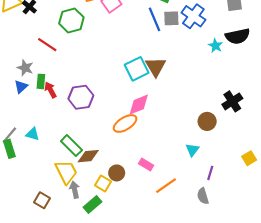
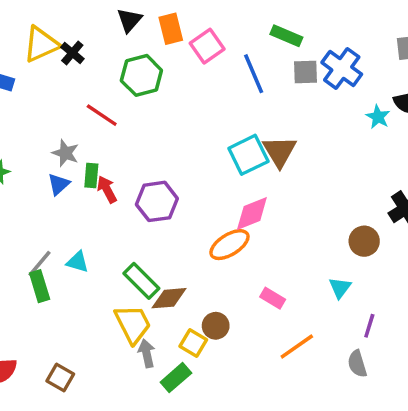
blue line: (155, 19) -> (254, 74), moved
pink rectangle: (146, 165) -> (273, 298), moved
brown square: (42, 200) -> (60, 378), moved

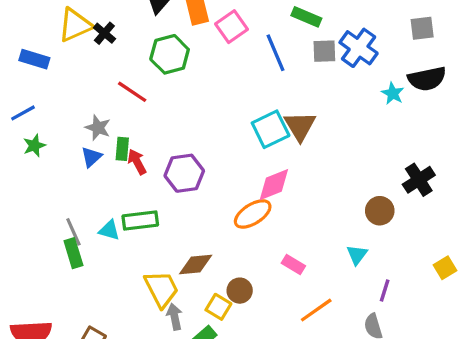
gray line: (40, 264) -> (73, 232), turned -64
green rectangle: (141, 281) -> (140, 220), moved, turned -52

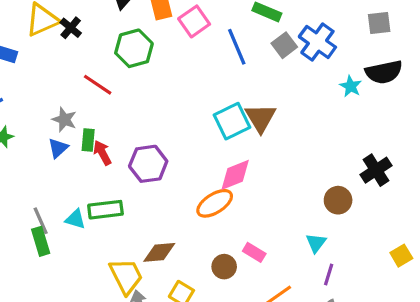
gray square: (324, 51) -> (284, 45), turned -35
brown circle: (240, 291) -> (224, 267), moved
purple line: (385, 291) -> (329, 275), moved

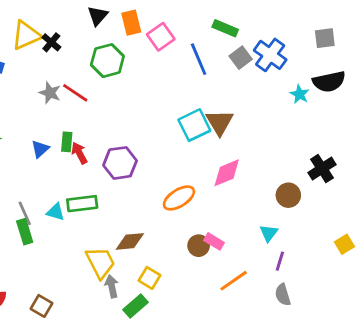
gray star: (64, 120) -> (50, 93), moved
pink diamond: (235, 175) -> (227, 173), moved
brown circle: (224, 267) -> (199, 246), moved

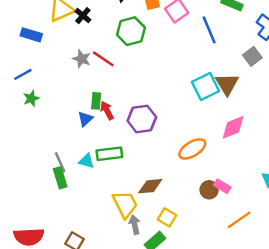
gray square: (241, 58) -> (252, 56), moved
blue triangle: (40, 149) -> (85, 119), moved

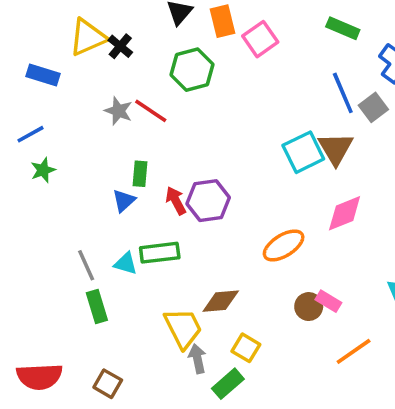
blue line: (209, 30) -> (343, 93), moved
red arrow: (107, 110) -> (176, 201), moved
green rectangle: (60, 178) -> (97, 307), moved

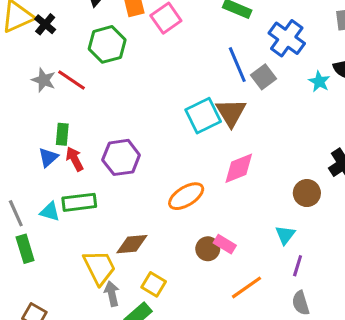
red arrow: (176, 201) -> (75, 159), moved

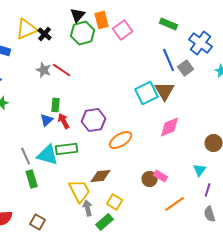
green hexagon: (107, 44) -> (83, 33), moved
orange ellipse: (186, 196) -> (121, 140), moved
cyan triangle: (50, 212) -> (48, 155), size x1.6

